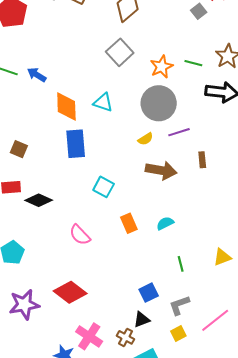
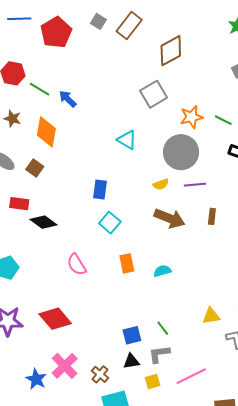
orange diamond: (66, 107) -> (46, 132), moved
blue rectangle: (76, 144) -> (100, 189), moved, size x0.7
green line: (181, 264) -> (163, 328), moved, turned -35
black triangle: (142, 320) -> (131, 361), moved

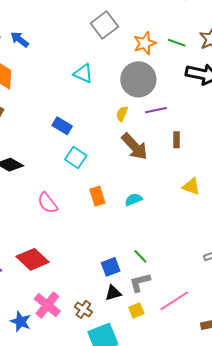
yellow semicircle: (161, 184) -> (122, 114), turned 140
blue rectangle: (100, 189) -> (62, 126), turned -60
brown arrow: (170, 218) -> (135, 146), turned 32
yellow triangle: (211, 316) -> (191, 186), moved, turned 36

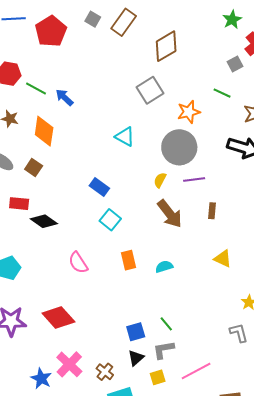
green line: (177, 43) -> (222, 93), moved
black triangle: (113, 293) -> (136, 358), turned -30

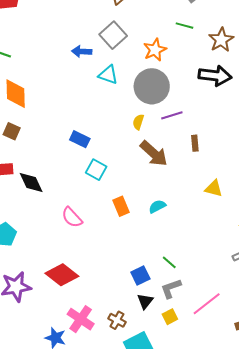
blue arrow: (64, 97) -> (82, 51), moved, turned -30
cyan triangle: (125, 137) -> (108, 75), moved
black diamond: (44, 221) -> (31, 182), turned 40

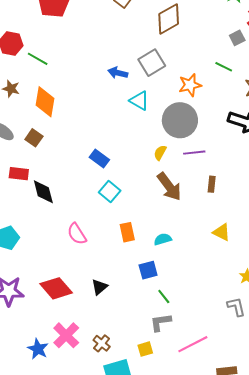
blue square: (140, 276) -> (148, 270), moved
black triangle: (145, 301) -> (99, 287), moved
yellow square: (170, 317) -> (145, 349), moved

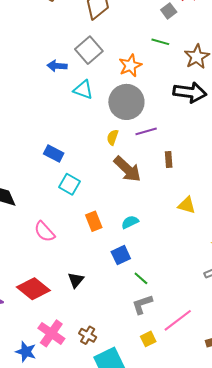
yellow square: (145, 349) -> (148, 339), moved

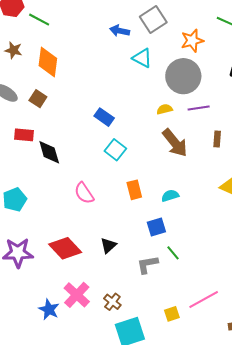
yellow semicircle: (112, 137) -> (165, 109), turned 49
gray L-shape: (142, 304) -> (147, 265), moved

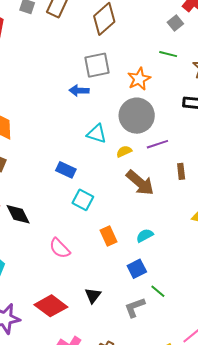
gray square: (153, 20) -> (97, 65), turned 32
blue arrow: (120, 31) -> (79, 91), moved
cyan triangle: (142, 58) -> (97, 134), moved

